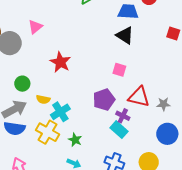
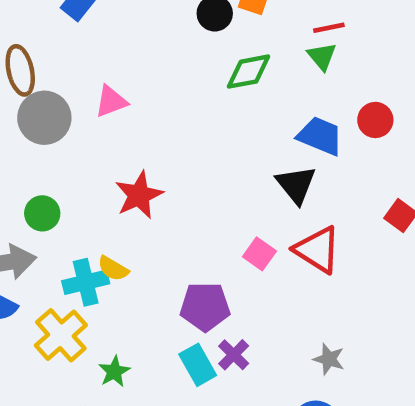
red triangle: (139, 97) -> (317, 250), moved
yellow semicircle: (43, 99) -> (113, 269), moved
cyan cross: (60, 112) -> (86, 282), moved
cyan rectangle: (119, 130) -> (198, 365), moved

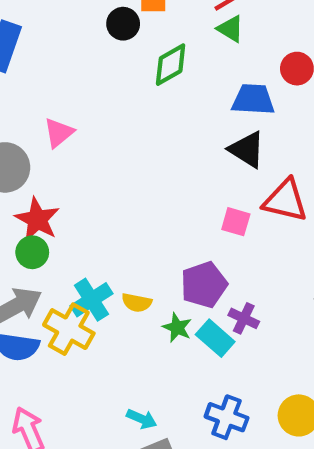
red star: (139, 195) -> (37, 219), moved
yellow semicircle: (113, 269) -> (137, 303), moved
yellow cross: (61, 335) -> (69, 329), moved
green star: (114, 372) -> (177, 328), moved

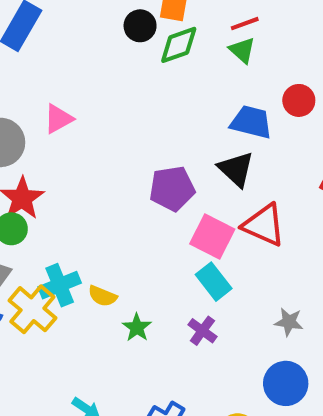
green diamond: (171, 65) -> (179, 45), moved
pink square: (236, 222) -> (212, 236), size x1.5
purple pentagon: (204, 285) -> (172, 189), moved
cyan rectangle: (215, 338) -> (214, 282), moved

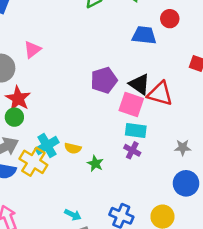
black triangle: (236, 169) -> (139, 84), moved
cyan rectangle: (214, 282) -> (136, 131), turned -36
purple cross: (202, 331) -> (132, 150), moved

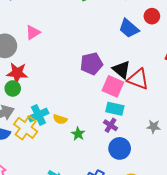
blue trapezoid: (144, 35) -> (129, 28), turned -150
red star: (18, 99) -> (17, 73), turned -30
blue circle: (186, 183) -> (120, 148), moved

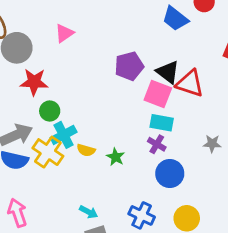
pink triangle: (33, 32) -> (64, 33), moved
green circle: (13, 88) -> (50, 111), moved
yellow semicircle: (60, 119) -> (86, 150), moved

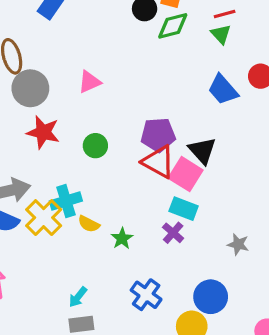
red triangle: (190, 83) -> (158, 162), moved
green circle: (50, 111) -> (95, 146), moved
blue circle: (170, 174) -> (211, 297), moved
cyan arrow: (89, 212) -> (78, 297), turned 90
blue cross: (142, 215) -> (146, 295), moved

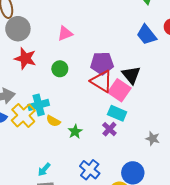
pink triangle: (89, 82) -> (65, 33), moved

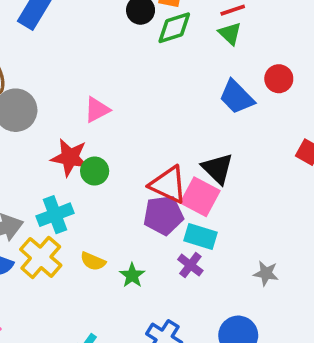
red star: (25, 58) -> (70, 157), moved
purple pentagon: (102, 63) -> (163, 215), moved
cyan cross: (39, 105) -> (55, 215), moved

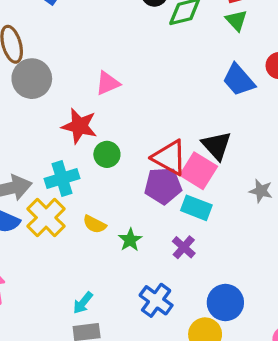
green circle: (95, 171) -> (107, 154), moved
purple cross: (190, 265) -> (184, 247), moved
gray star: (266, 273) -> (261, 191), moved

